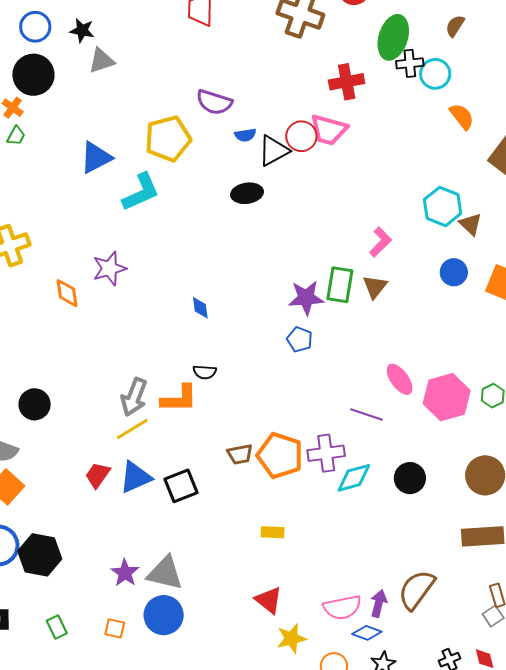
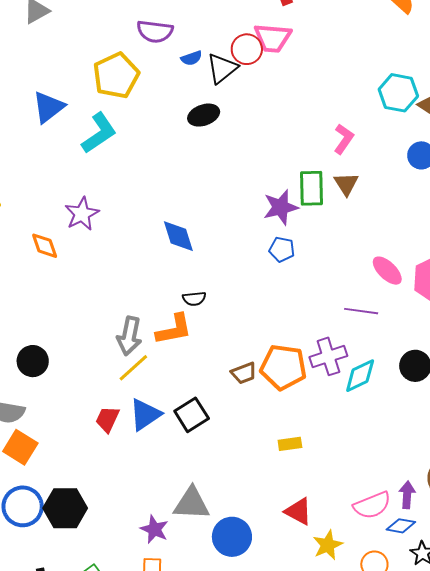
blue diamond: (200, 308) -> (178, 236), size x1.6
purple star: (125, 573) -> (154, 529), moved
blue circle: (164, 615) -> (232, 537), moved

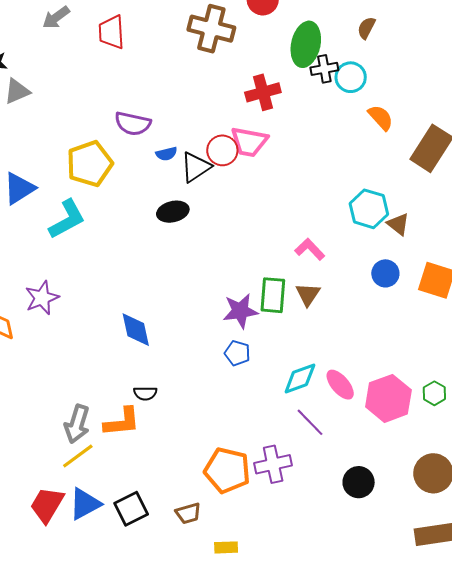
pink L-shape: (344, 139) -> (310, 249), turned -84
purple line: (361, 311) -> (310, 422), turned 32
brown trapezoid: (244, 373) -> (188, 513), moved
cyan diamond: (360, 376) -> (300, 379), moved
red trapezoid: (107, 419) -> (47, 505), size x1.4

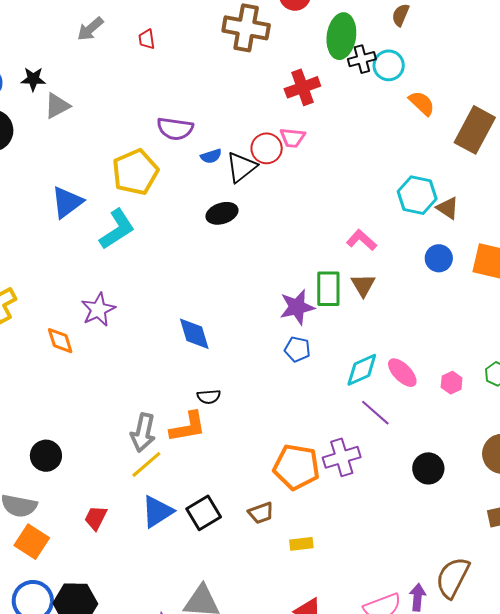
red trapezoid: (111, 32) -> (147, 39), size x0.6
pink trapezoid: (249, 142) -> (293, 138), size x0.7
pink hexagon: (388, 398) -> (452, 383), size x0.5
red trapezoid: (47, 505) -> (96, 518), moved, size x0.7

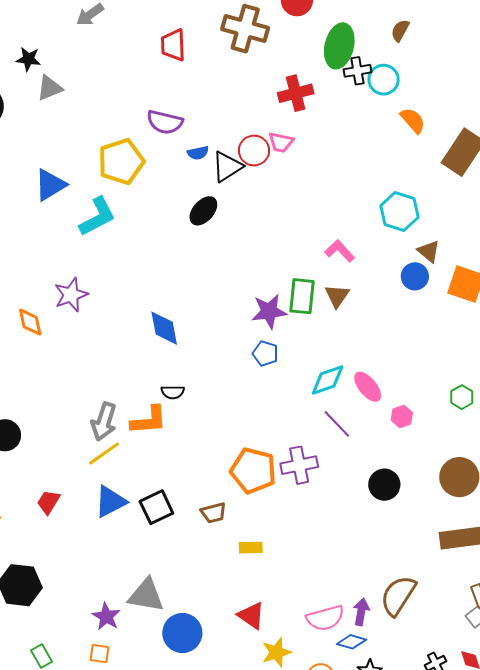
red trapezoid: (147, 39) -> (173, 45), moved, size x1.6
brown triangle: (448, 208) -> (429, 251), moved
black ellipse: (222, 213) -> (203, 211), turned -36
pink hexagon: (452, 383) -> (402, 416), moved

